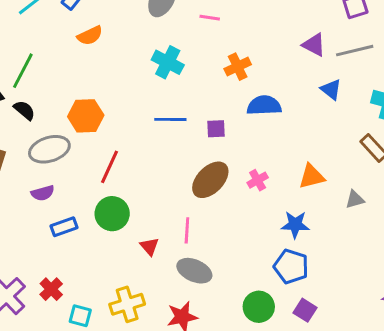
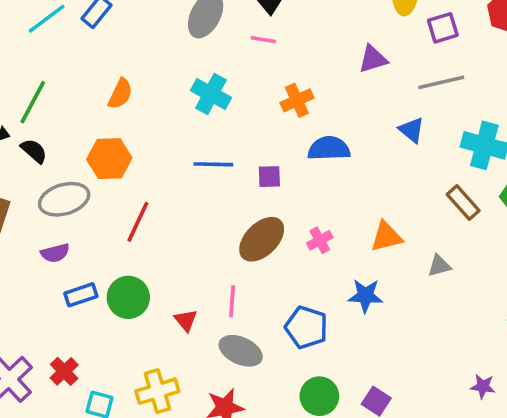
orange semicircle: (90, 36) -> (120, 94), moved, turned -40
purple triangle: (314, 45) -> (373, 59), moved, turned -45
green circle: (112, 214) -> (128, 297), moved
blue pentagon: (291, 267) -> (306, 327), moved

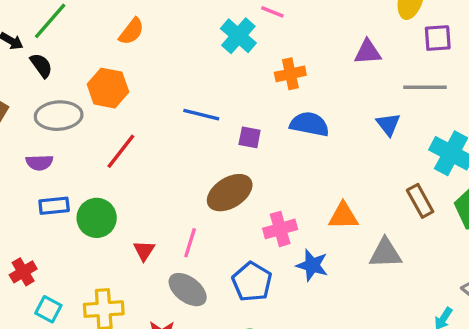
cyan cross: (211, 94) -> (238, 36), moved
pink cross: (320, 240) -> (280, 229), moved, size x1.4
gray triangle: (439, 266) -> (385, 253), size x1.5

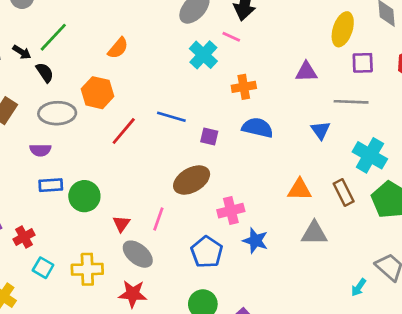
red line: (121, 151) -> (124, 131), moved
orange triangle: (343, 216) -> (300, 190), moved
gray ellipse: (188, 290) -> (138, 254), moved

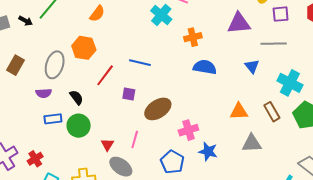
purple triangle: (306, 72) -> (239, 23), size x1.4
black semicircle: (45, 73) -> (76, 97), moved
gray ellipse: (57, 113) -> (55, 65), turned -68
purple square: (209, 136) -> (129, 94), moved

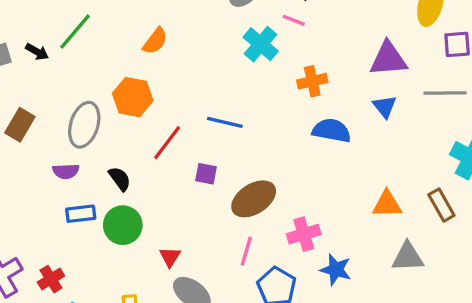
blue triangle: (252, 66) -> (385, 107), moved
pink line: (135, 139) -> (246, 251), moved

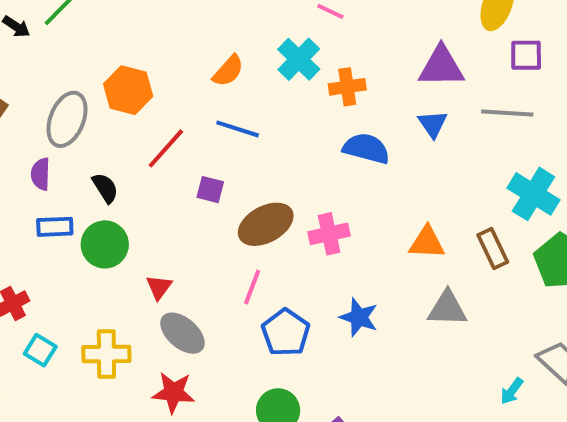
orange semicircle: (155, 41) -> (228, 71), moved
cyan cross: (261, 44) -> (299, 59), moved
purple semicircle: (66, 171) -> (41, 174), turned 90
pink cross: (304, 234) -> (329, 234), moved

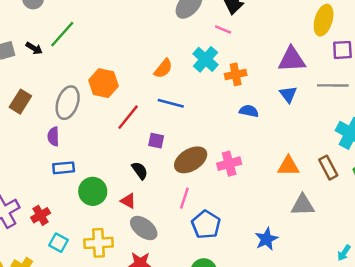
blue semicircle: (366, 148) -> (249, 111), size x0.7
black semicircle: (105, 188) -> (140, 171), moved
green circle: (105, 244) -> (93, 191), moved
red triangle: (159, 287) -> (128, 201), turned -35
blue star: (359, 317) -> (266, 239), moved, turned 30

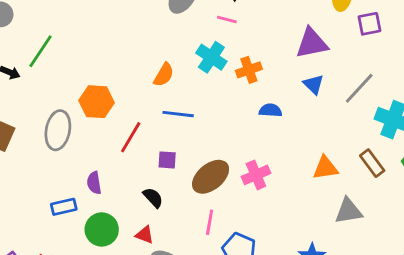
gray line: (333, 85) -> (359, 88), moved, turned -40
purple semicircle: (53, 136) -> (94, 183), moved

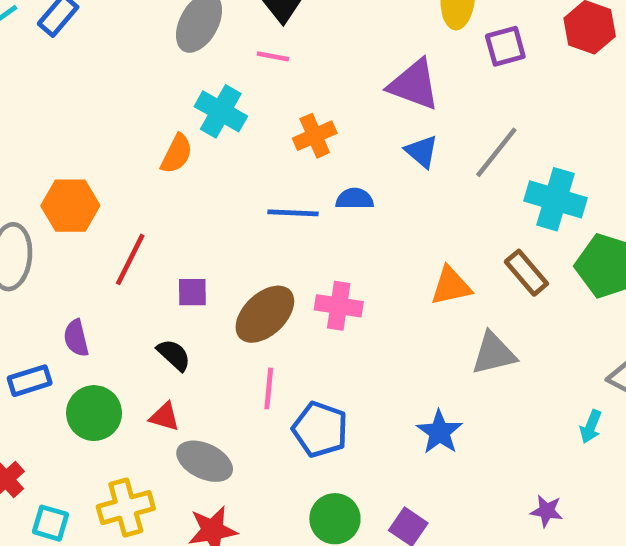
purple triangle: (312, 43) -> (414, 85), turned 36
cyan cross: (211, 57) -> (221, 111), moved
blue line: (178, 114) -> (293, 213), moved
pink cross: (256, 175) -> (339, 306), turned 36

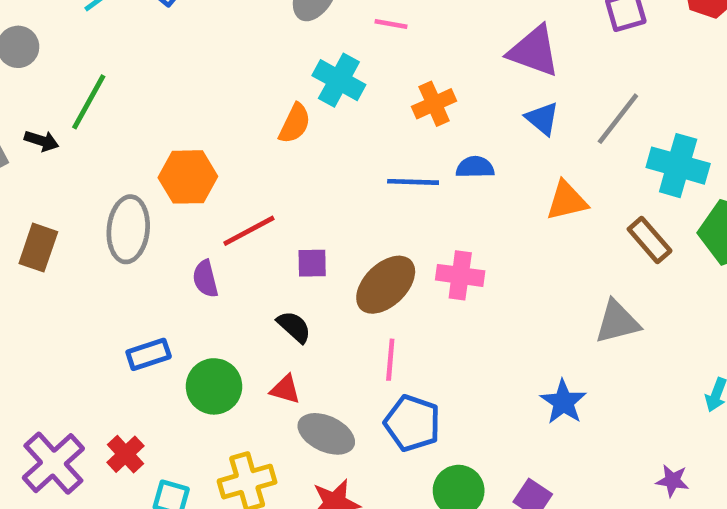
red line: (130, 259) -> (249, 231), turned 36
orange triangle: (451, 286) -> (567, 201), moved
purple semicircle: (76, 338) -> (205, 279), moved
blue pentagon: (320, 429) -> (412, 423), moved

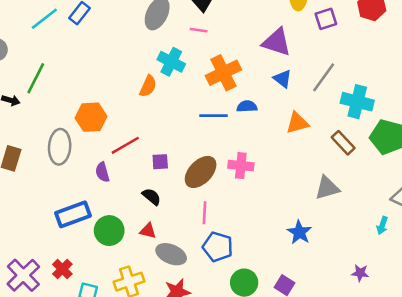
orange cross: (434, 104) -> (223, 73), size x1.5
blue rectangle: (149, 354) -> (73, 214), size x1.5

